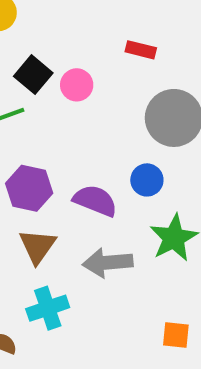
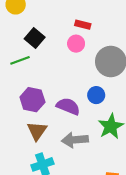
red rectangle: (141, 50) -> (83, 25), moved
pink circle: (77, 85) -> (76, 44), moved

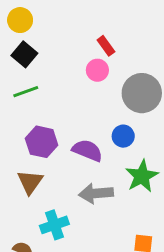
red rectangle: (83, 25) -> (106, 46), turned 40
black square: (35, 38) -> (24, 54), moved
brown triangle: (37, 131) -> (30, 182), moved

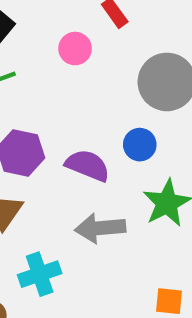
pink circle: (97, 70) -> (75, 49), moved

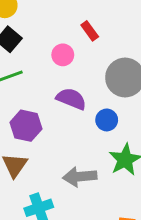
purple semicircle: (88, 165) -> (71, 99), moved

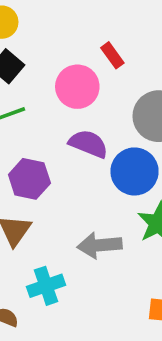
pink circle: (63, 55) -> (77, 87), size x1.5
blue circle: (107, 120) -> (135, 171), size x1.6

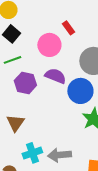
purple hexagon: (29, 179) -> (25, 83), moved
gray arrow: (99, 245) -> (59, 155), moved

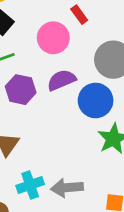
purple semicircle: (55, 76) -> (61, 80), turned -45

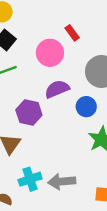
purple hexagon: (21, 90) -> (29, 112), moved
blue circle: (96, 100) -> (86, 107), size x0.7

